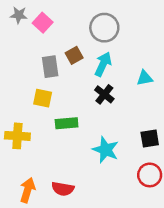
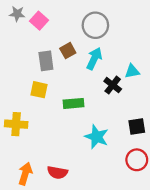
black cross: (104, 94) -> (113, 85), moved
green rectangle: (67, 123) -> (74, 103), moved

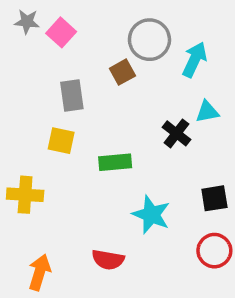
brown square: (68, 51) -> (122, 72), moved
cyan arrow: (94, 59) -> (195, 59), moved
red semicircle: (57, 172) -> (108, 260), moved

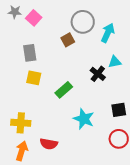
gray rectangle: (72, 96) -> (30, 53), moved
green rectangle: (115, 162) -> (64, 90), turned -36
yellow cross: (25, 195) -> (21, 123), moved
red semicircle: (108, 260) -> (49, 144), moved

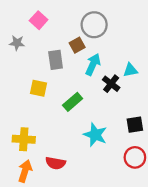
gray star: (15, 12) -> (17, 43), moved
cyan arrow: (108, 33) -> (93, 64), moved
gray rectangle: (30, 53) -> (56, 60), moved

